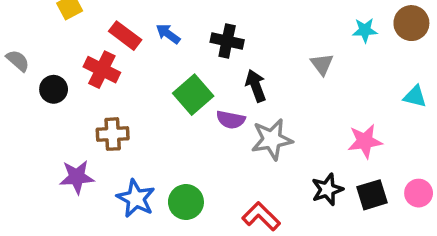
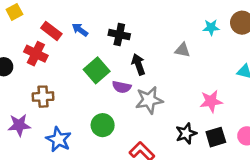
gray triangle: (322, 64) -> (182, 50), turned -42
green circle: (186, 202) -> (103, 125), moved

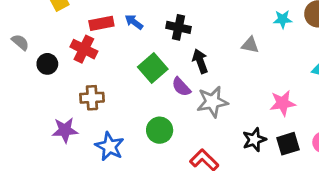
red rectangle: (51, 31) -> (101, 23), turned -48
purple semicircle: (122, 87) -> (181, 87), turned 36

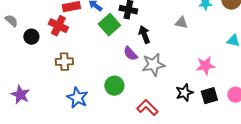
green square: (153, 68) -> (109, 25), moved
purple star: (65, 130) -> (20, 95), moved, turned 30

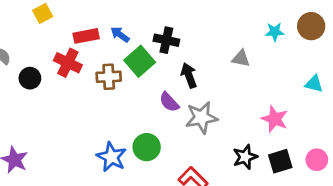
brown cross: (64, 62) -> (109, 77), moved
pink star: (205, 66) -> (275, 119), turned 30
blue star: (77, 98) -> (111, 157), moved

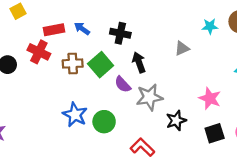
gray triangle: (241, 58) -> (182, 48), turned -35
green square: (140, 61) -> (101, 65), moved
blue star: (111, 157) -> (75, 115), moved
black star: (245, 157) -> (176, 120), moved

